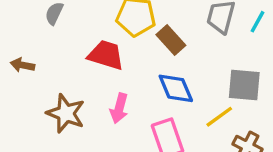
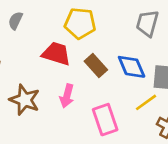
brown rectangle: (171, 40) -> (96, 65), moved
blue diamond: (176, 88) -> (132, 67), moved

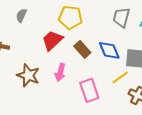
red trapezoid: (56, 54) -> (52, 40), turned -60

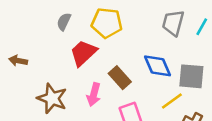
gray semicircle: (21, 15) -> (64, 22), moved
brown rectangle: (82, 49) -> (120, 78), moved

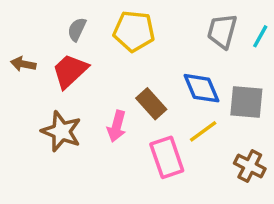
red trapezoid: (83, 53) -> (70, 71), moved
brown arrow: (18, 61) -> (23, 64), moved
yellow line: (172, 101) -> (203, 131), moved

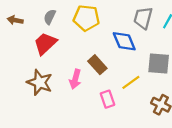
brown arrow: (23, 64) -> (15, 20), moved
blue diamond: (201, 88) -> (124, 41), moved
pink rectangle: (167, 157) -> (107, 99), size x0.7

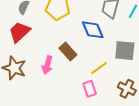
pink rectangle: (107, 99) -> (90, 89), moved

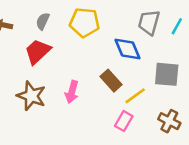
brown rectangle: (68, 52) -> (111, 81), moved
pink rectangle: (90, 89) -> (124, 121), turned 49

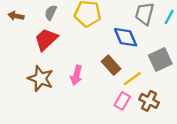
gray square: (167, 74) -> (160, 60), turned -30
brown cross: (169, 121) -> (149, 101), moved

